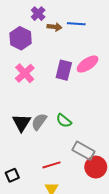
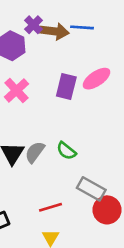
purple cross: (38, 14) -> (33, 25), moved
brown arrow: (55, 27) -> (54, 31), size x1.5

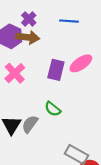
brown arrow: (54, 31) -> (28, 37), moved
green semicircle: (66, 151) -> (53, 109), moved

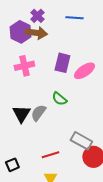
pink ellipse: (81, 63) -> (84, 71), moved
pink cross: (15, 73) -> (24, 66), turned 30

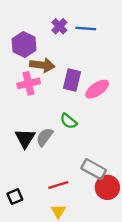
purple cross: (37, 16) -> (59, 26), moved
brown arrow: (36, 33) -> (42, 65), moved

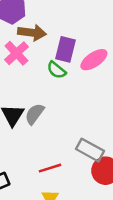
pink cross: (29, 83) -> (16, 53), turned -30
green semicircle: (69, 121) -> (56, 70), moved

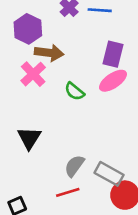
purple rectangle: (65, 49) -> (113, 54), moved
gray semicircle: (35, 114) -> (74, 166), moved

